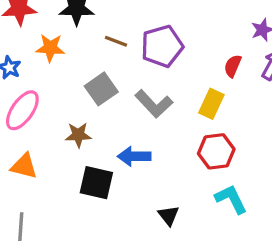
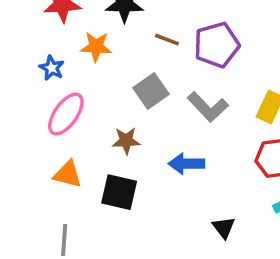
black square: (96, 183) -> (119, 192), moved

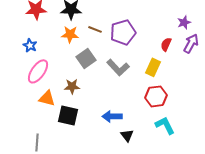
orange star: (96, 47) -> (70, 34), moved
blue arrow: (186, 164) -> (112, 116), moved
orange triangle: (68, 174) -> (47, 98), moved

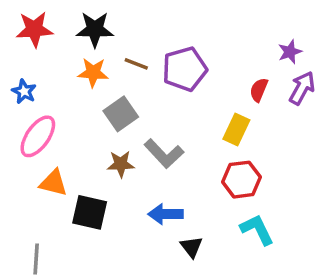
gray L-shape: (118, 67) -> (164, 154), moved
brown star: (72, 86) -> (121, 164), moved

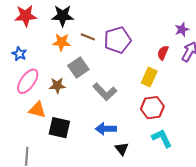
brown star: (121, 164) -> (57, 85), moved

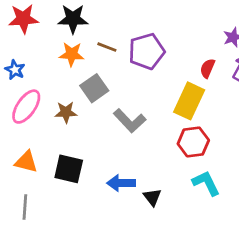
yellow rectangle: (149, 77) -> (189, 101), size x1.4
orange triangle: (37, 110) -> (26, 162), moved
blue arrow: (106, 129) -> (121, 183), moved

